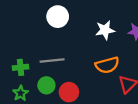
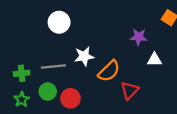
white star: (105, 30) -> (84, 56), moved
orange semicircle: (107, 65) -> (109, 71), turned -30

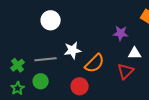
green cross: (22, 73) -> (18, 65), turned -32
red triangle: (130, 90) -> (126, 71), moved
red circle: (70, 98) -> (80, 86), moved

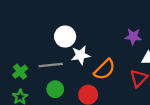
white circle: (51, 20) -> (65, 37), moved
green circle: (41, 81) -> (55, 89), moved

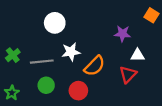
white circle: (65, 37) -> (55, 23), moved
green cross: (20, 72) -> (13, 55), moved

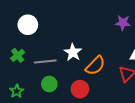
white circle: (55, 23) -> (28, 25), moved
purple star: (122, 34) -> (123, 23), moved
white star: (71, 52) -> (73, 52), turned -30

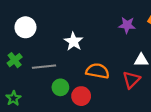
white star: (73, 52) -> (74, 41), moved
orange semicircle: (95, 66) -> (98, 71), turned -125
green circle: (49, 84) -> (60, 87), moved

